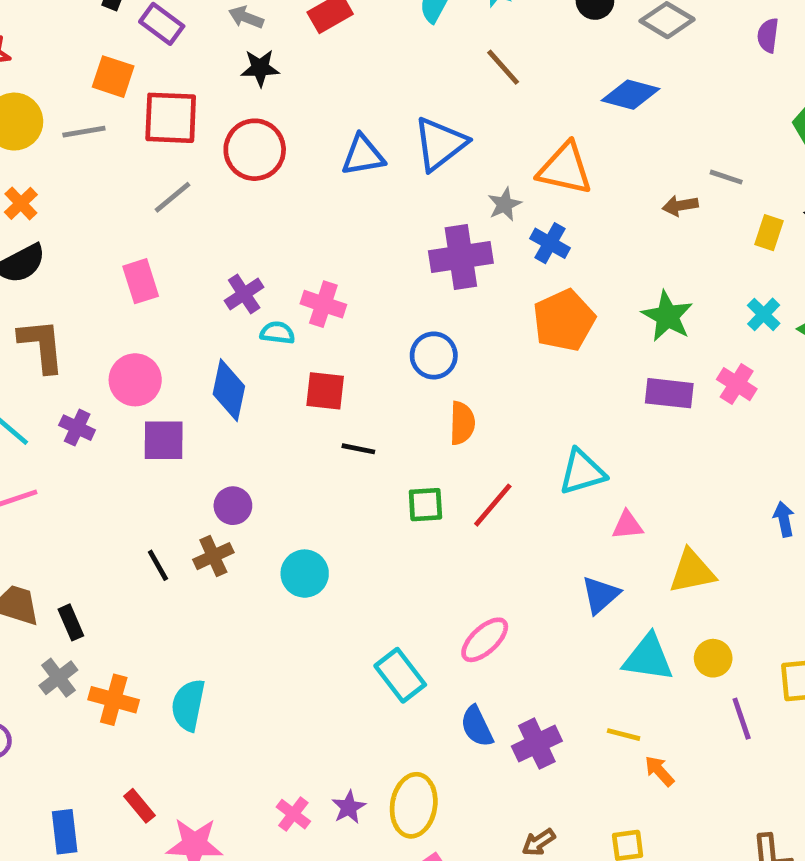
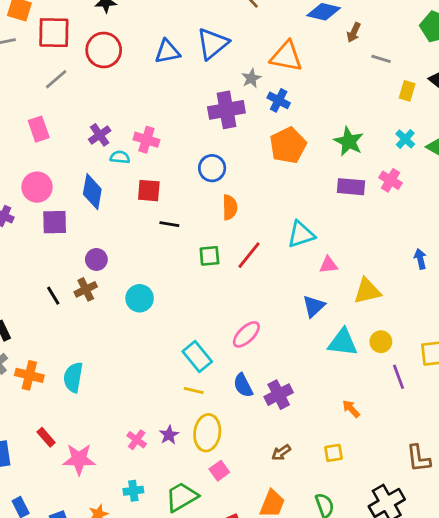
brown arrow: (680, 206) -> (354, 32), moved, turned -54
yellow line: (624, 735) -> (194, 391), moved

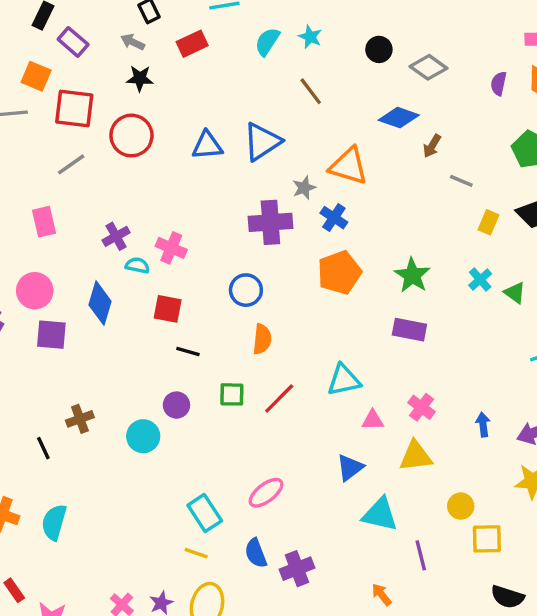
pink cross: (390, 180) -> (422, 407), moved
purple circle: (96, 259) -> (176, 405), moved
black line: (53, 296) -> (43, 448), moved
yellow circle: (381, 342) -> (461, 506), moved
purple line: (399, 377) -> (421, 555), moved

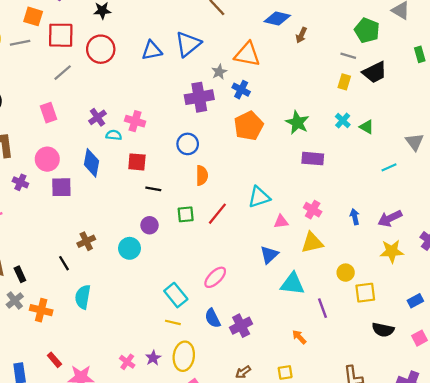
gray line: (461, 181) -> (348, 56), moved
purple rectangle: (409, 330) -> (313, 159), moved
cyan semicircle: (54, 522) -> (83, 297), moved

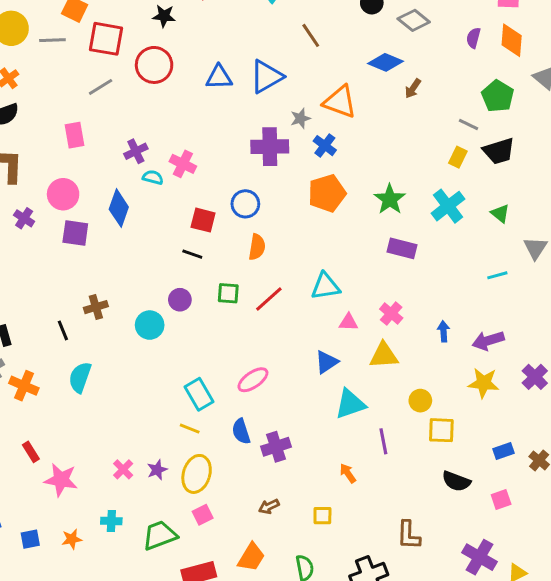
cyan cross: (343, 121) -> (448, 206), size x1.6
green triangle: (367, 127) -> (500, 213), moved
red square: (137, 162) -> (203, 220), moved
cyan triangle: (292, 284) -> (350, 404), turned -35

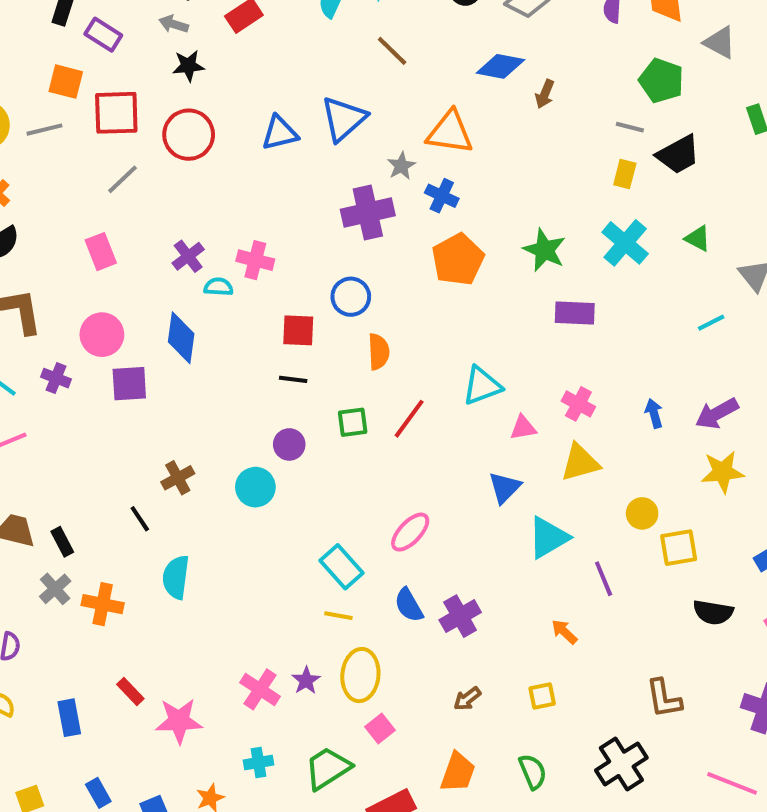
pink cross: (123, 469) -> (260, 689), size x1.4

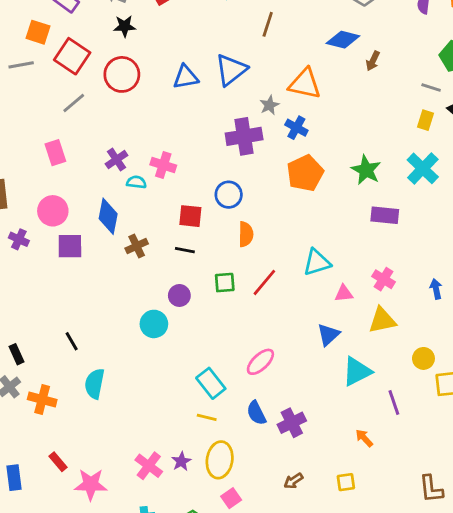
brown line: (392, 51) -> (268, 24), turned 60
red square: (116, 113) -> (72, 56), turned 32
brown cross: (178, 478) -> (137, 246), moved

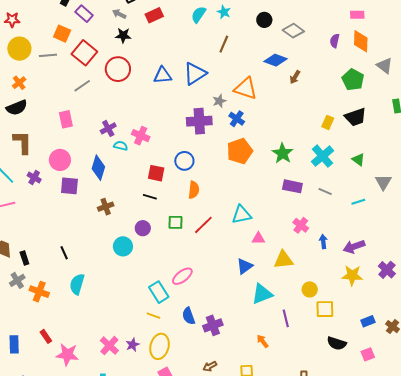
gray line: (431, 88) -> (325, 192), moved
brown cross: (137, 246) -> (106, 207), moved
pink cross: (384, 279) -> (301, 225), moved
pink ellipse: (260, 362) -> (182, 276), moved

